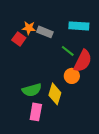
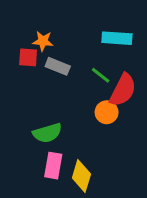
gray rectangle: (45, 32) -> (58, 66), moved
red square: (19, 39) -> (28, 57), turned -32
yellow diamond: (55, 94) -> (81, 176), moved

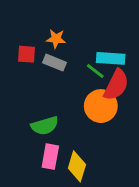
cyan rectangle: (117, 38) -> (111, 58), moved
orange star: (43, 41) -> (56, 39), moved
orange circle: (107, 112) -> (101, 106), size x1.5

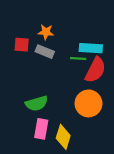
green line: (95, 71) -> (78, 58), turned -35
orange circle: (101, 106) -> (88, 103), moved

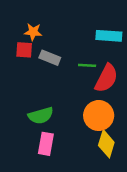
orange star: (46, 32) -> (33, 32), moved
cyan rectangle: (91, 48) -> (109, 36), moved
yellow diamond: (63, 137) -> (106, 144), moved

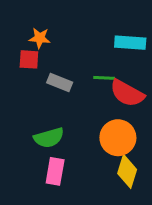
gray rectangle: (50, 58) -> (60, 82), moved
red semicircle: (106, 78) -> (127, 93), turned 92

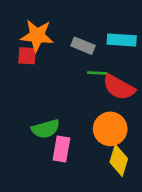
orange star: (40, 38) -> (37, 36), size x1.6
gray rectangle: (60, 82) -> (83, 46), moved
pink rectangle: (55, 171) -> (61, 149), moved

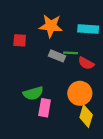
orange star: (37, 36) -> (51, 26), moved
gray rectangle: (83, 46) -> (57, 56), moved
red semicircle: (119, 87) -> (86, 63), size x0.7

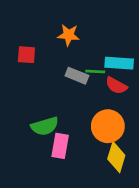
orange star: (51, 26) -> (69, 35), size x0.7
cyan rectangle: (88, 29) -> (119, 63), moved

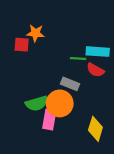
orange star: (69, 35) -> (35, 33), moved
gray rectangle: (77, 76) -> (70, 84), moved
orange circle: (108, 126) -> (60, 103), moved

